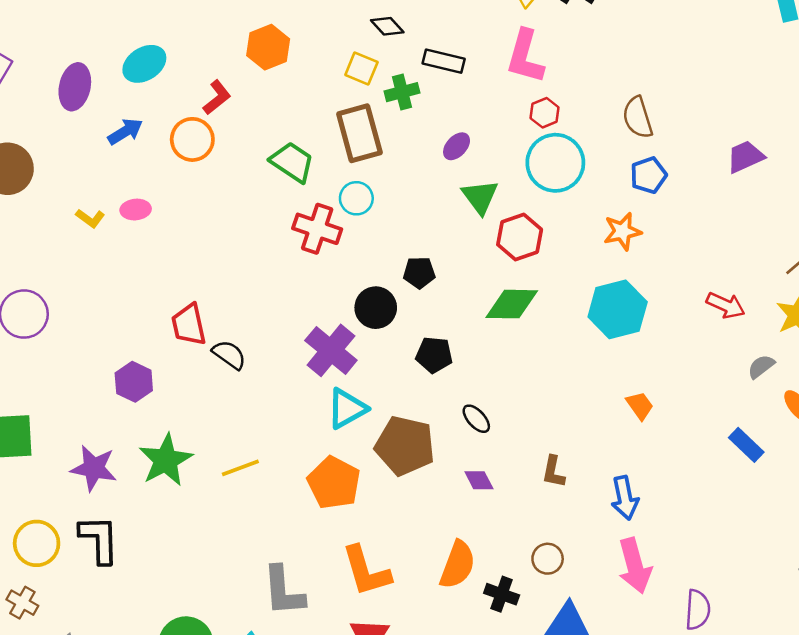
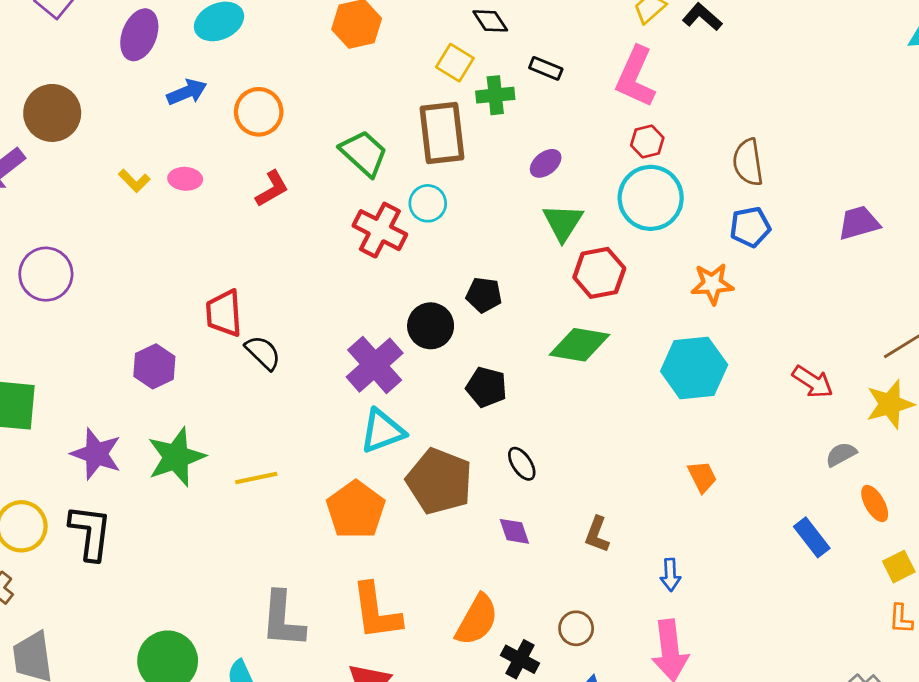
black rectangle: (444, 61) -> (546, 68), size x0.7
red L-shape: (217, 97) -> (272, 189), moved
blue arrow: (625, 498) -> (670, 575), size x0.7

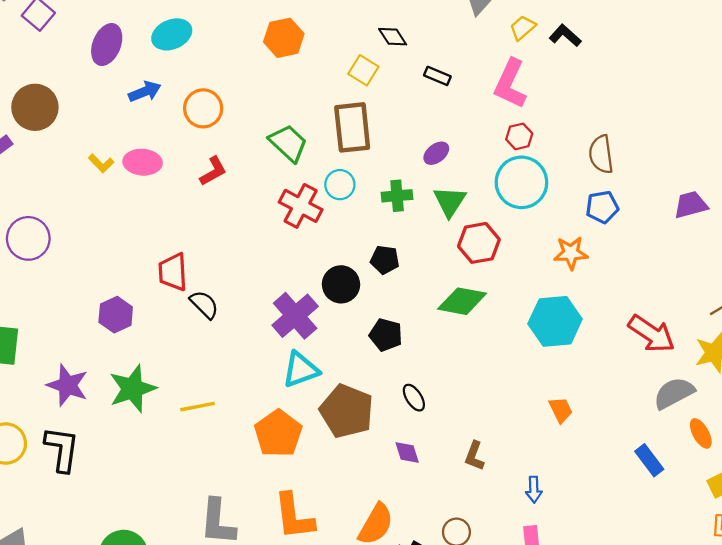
green cross: (495, 95) -> (397, 196), moved
pink ellipse: (185, 179) -> (143, 162), size x1.4
red arrow: (813, 382) -> (651, 334), size x1.4
gray semicircle: (841, 454) -> (674, 393), size x1.6

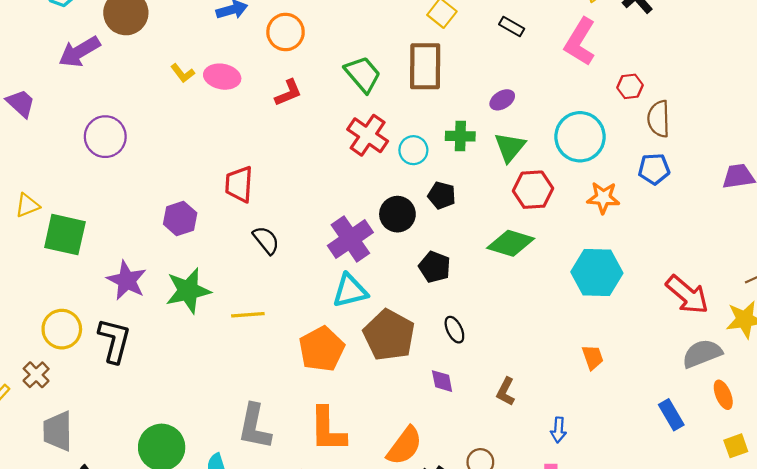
red hexagon: (519, 136) -> (630, 86), moved
cyan circle: (340, 185) -> (413, 150), moved
orange star: (571, 253) -> (603, 198), moved
black semicircle: (204, 305) -> (266, 240), moved

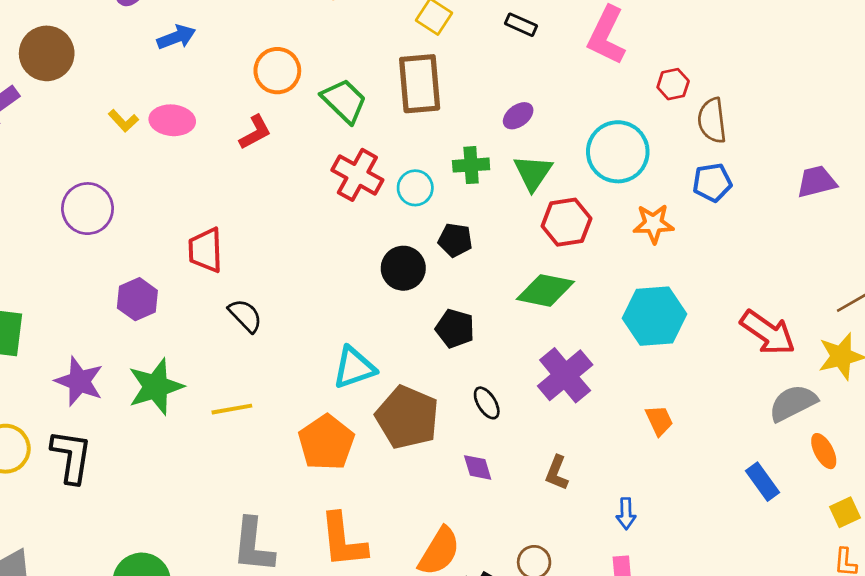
orange circle: (286, 32) -> (277, 71), moved
purple circle: (105, 137) -> (88, 209), moved
purple cross: (350, 239) -> (565, 375), moved

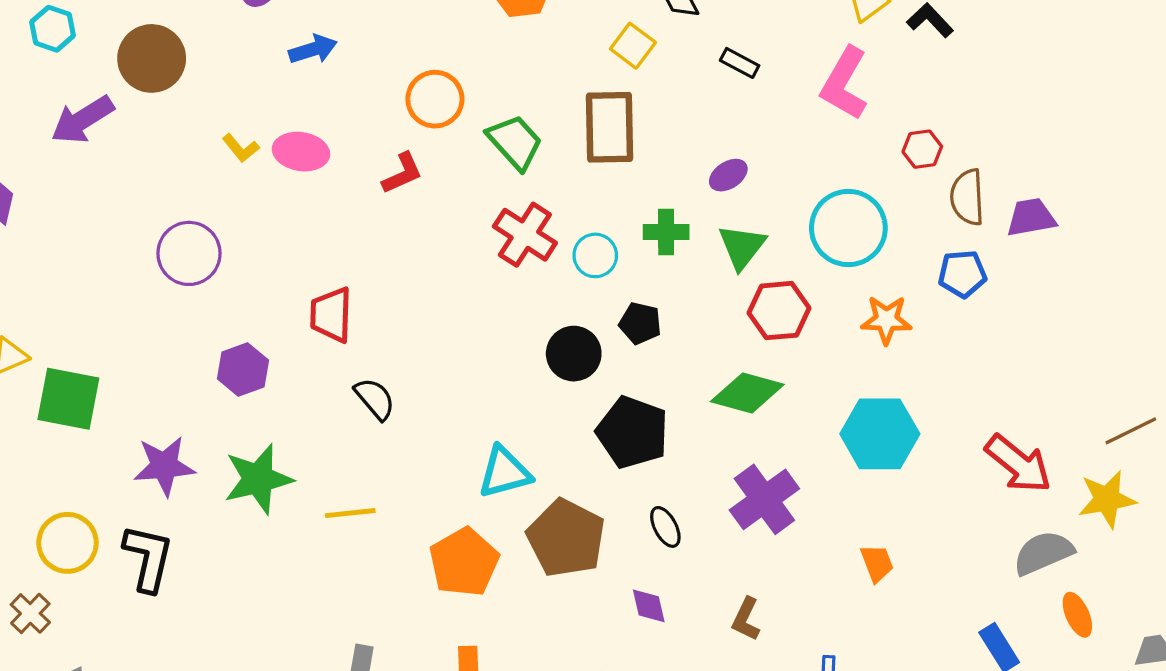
purple trapezoid: (817, 182) -> (1031, 217), moved
black pentagon: (455, 328) -> (633, 432), size x1.5
purple star: (79, 381) -> (164, 466), turned -30

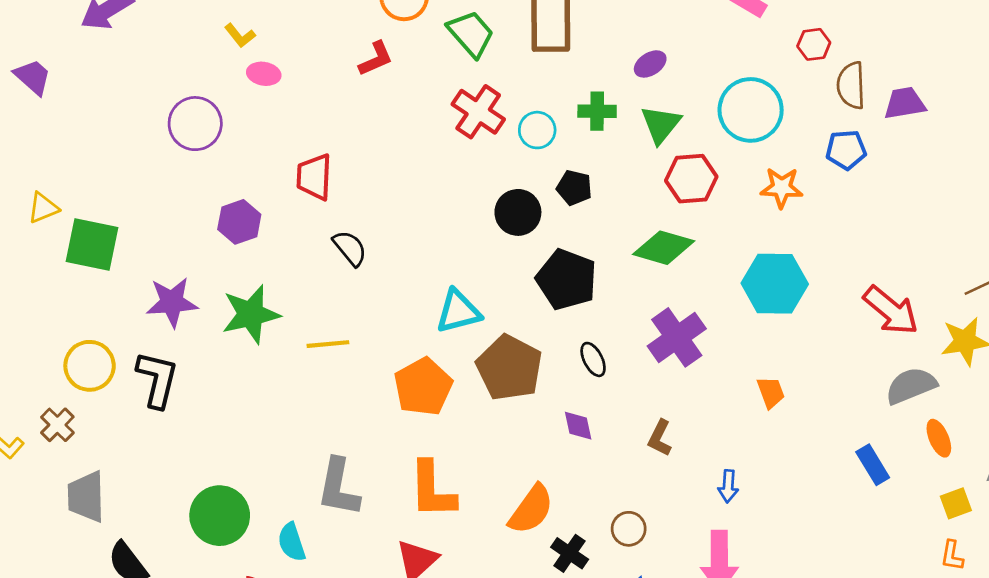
pink ellipse: (301, 152) -> (264, 74), moved, size x0.7

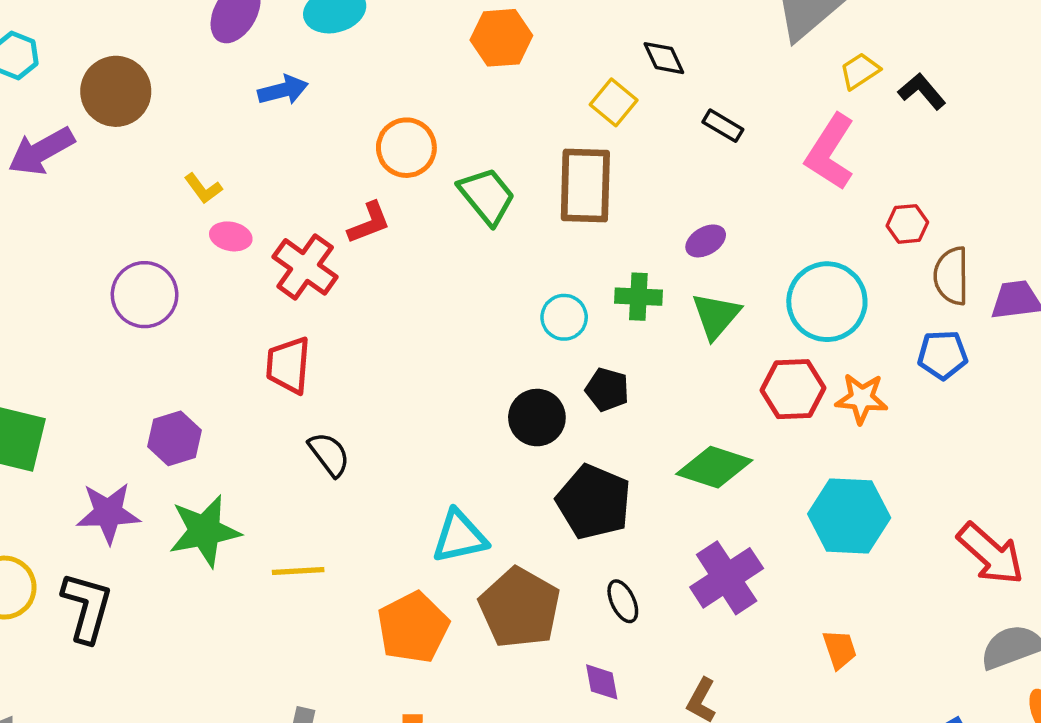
red cross: (478, 112) -> (305, 267), moved
red hexagon: (691, 179) -> (793, 389), moved
purple hexagon: (239, 222) -> (175, 438), moved

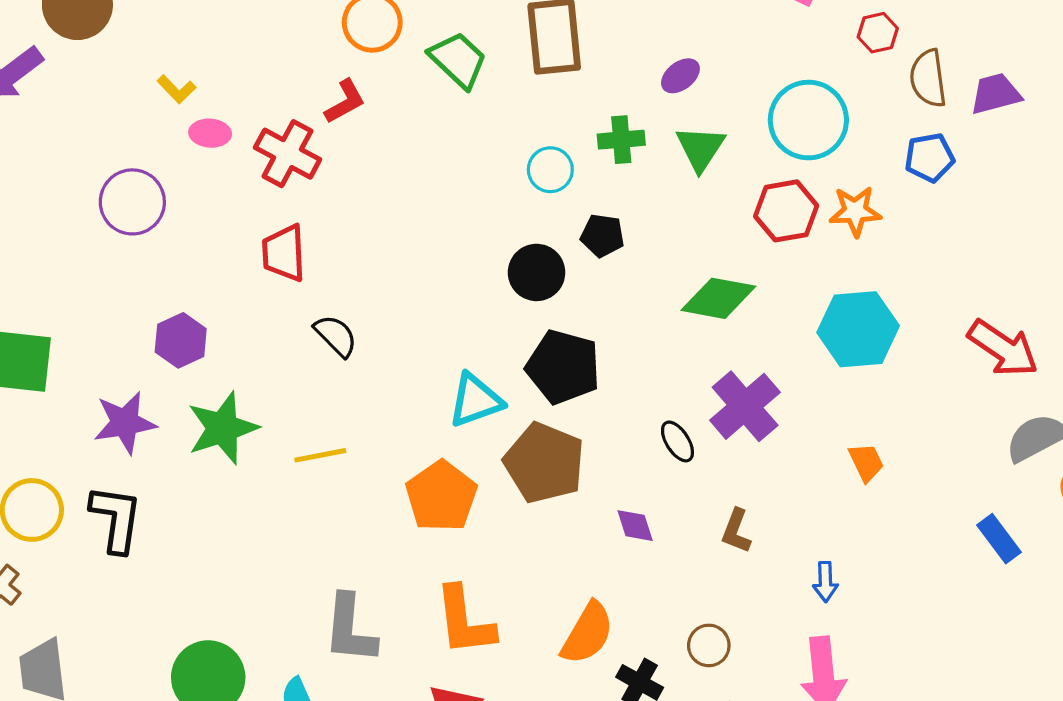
black pentagon: (594, 502) -> (563, 367), moved
black ellipse: (623, 601) -> (677, 441), moved

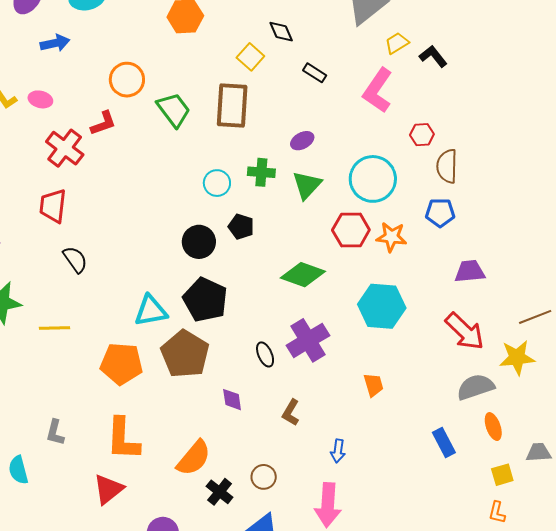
purple trapezoid: (995, 94) -> (470, 271), moved
pink ellipse: (210, 133) -> (40, 99), moved
orange pentagon: (441, 496) -> (122, 364), turned 30
gray L-shape: (350, 629) -> (55, 433), size x0.6

